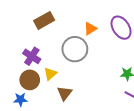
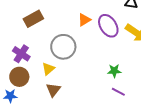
orange triangle: (90, 29) -> (84, 20), moved
yellow triangle: (50, 74) -> (48, 69), moved

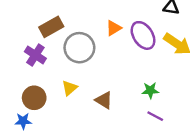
gray circle: (63, 47) -> (79, 48), moved
purple cross: (21, 54) -> (35, 55), moved
brown triangle: (53, 90) -> (104, 100), moved, turned -35

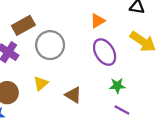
orange triangle: (114, 28) -> (98, 21), moved
purple ellipse: (143, 35) -> (105, 52), moved

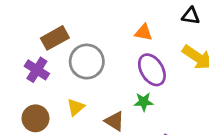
orange triangle: (98, 21) -> (144, 32), turned 42
green star: (117, 86) -> (144, 102), moved

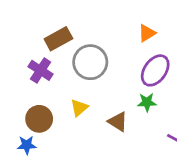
orange triangle: (144, 32) -> (147, 33), turned -42
purple ellipse: (152, 70) -> (155, 70), turned 68

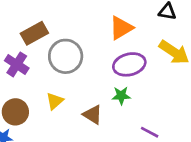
orange triangle: (147, 33) -> (121, 28), size x1.4
purple ellipse: (155, 70) -> (129, 64), turned 40

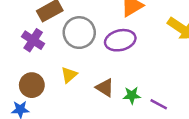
purple ellipse: (129, 64) -> (120, 40), moved
green star: (121, 96) -> (132, 95), moved

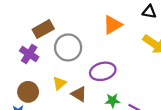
purple ellipse: (120, 40) -> (103, 71), moved
brown triangle: (105, 88) -> (79, 94), moved

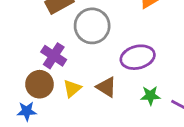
purple cross: (29, 54) -> (54, 56), moved
yellow triangle: (59, 83) -> (72, 88), moved

